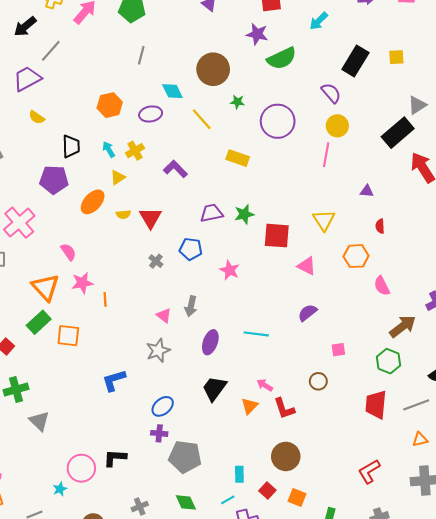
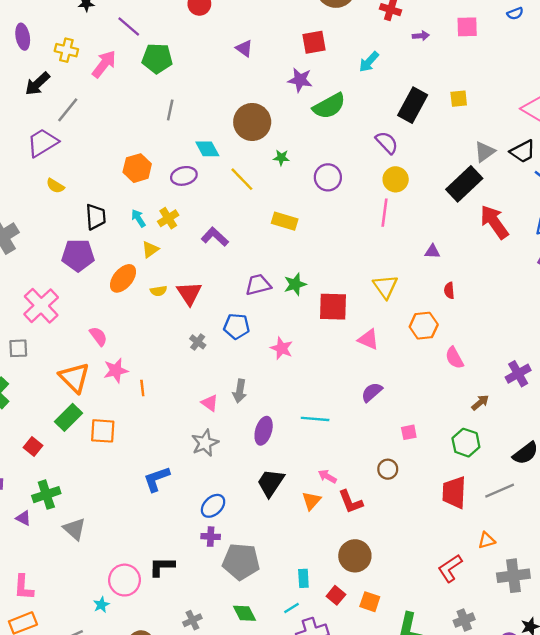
purple circle: (278, 121) -> (328, 177), size x0.7
brown arrow: (403, 326) -> (480, 403), size x0.6
orange triangle: (420, 439) -> (487, 540), moved

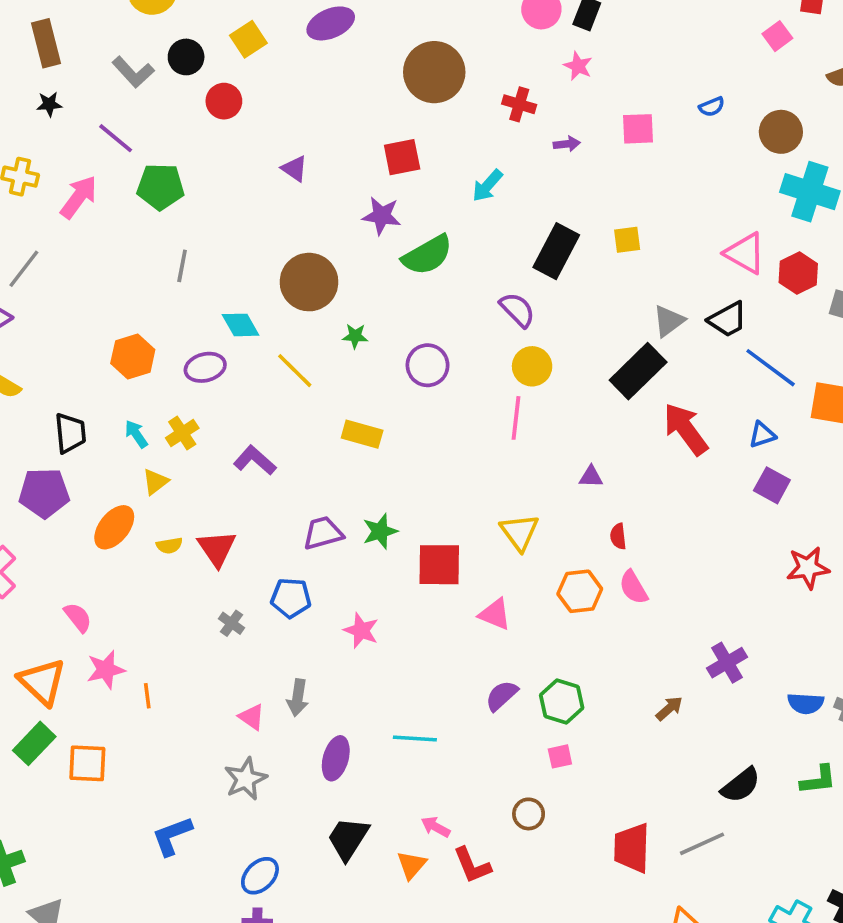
pink semicircle: (454, 358) -> (633, 587), moved
green hexagon: (466, 443) -> (562, 702), moved

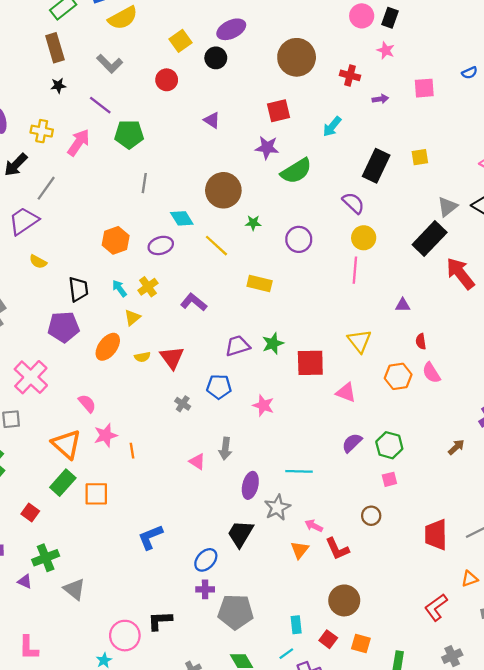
black circle: (186, 57) -> (216, 58), moved
gray star: (246, 779) -> (277, 508), moved
black trapezoid: (348, 838) -> (240, 534), moved

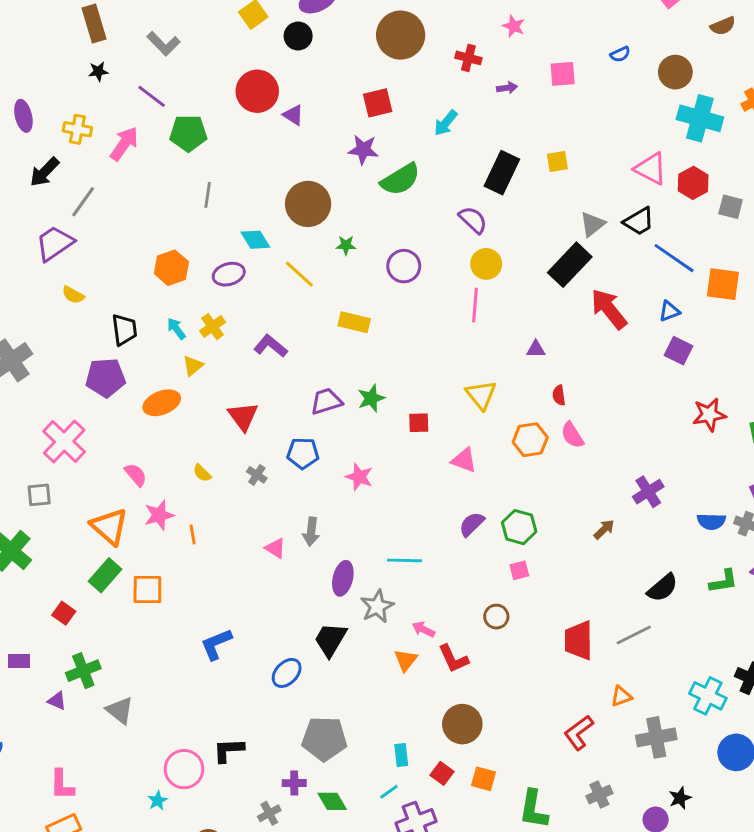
red circle: (167, 80) -> (257, 91), moved, size x1.5
orange ellipse: (108, 347) -> (162, 403), turned 32
yellow semicircle: (142, 357) -> (202, 473), moved, turned 56
red square: (310, 363) -> (419, 423), size x0.6
purple cross: (205, 589) -> (294, 783), moved

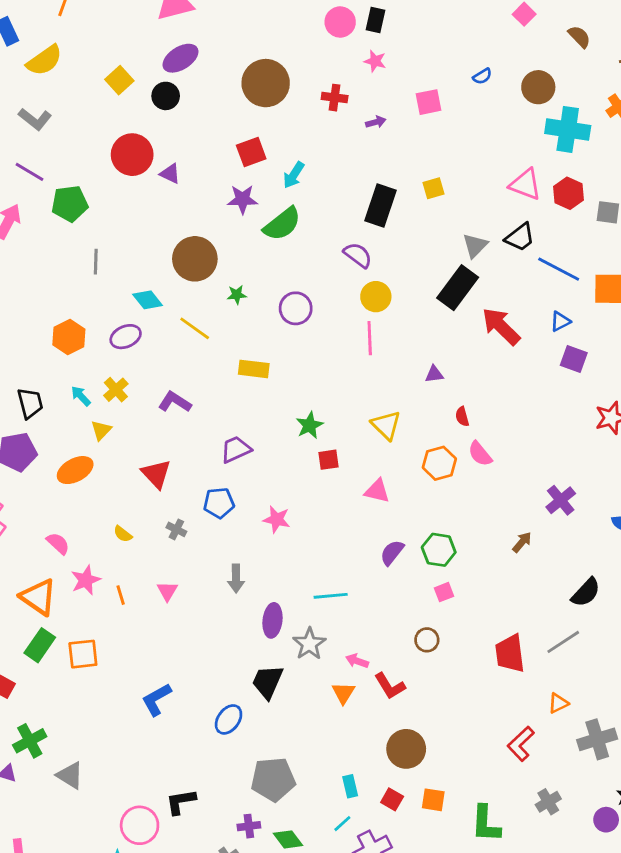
brown semicircle: (723, 26) -> (579, 37), turned -105
cyan arrow: (446, 123) -> (294, 175), moved
green star: (371, 398) -> (309, 425), moved
pink triangle: (275, 548) -> (167, 591), moved, turned 35

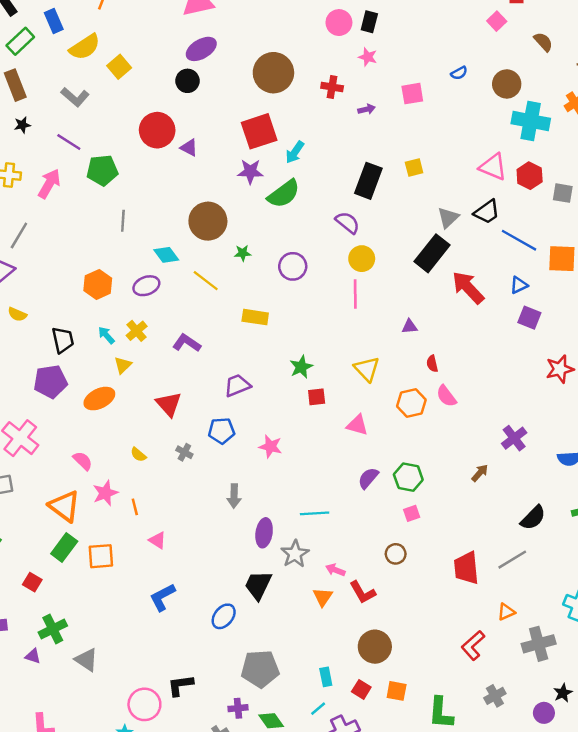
yellow square: (119, 80) -> (119, 67), moved
red square: (251, 152) -> (259, 131), size x1.4
pink triangle: (167, 591) -> (157, 540), moved, turned -30

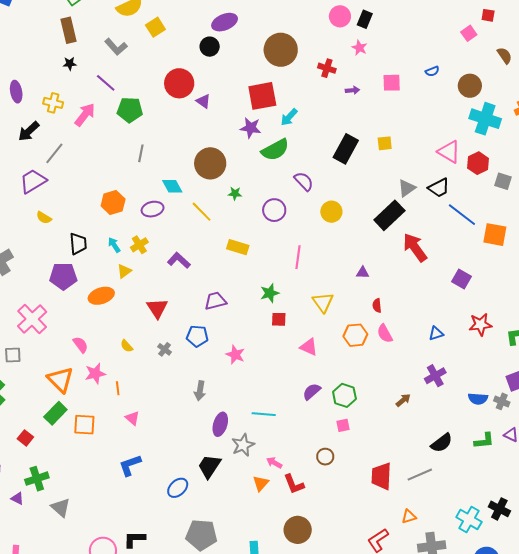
purple semicircle: (347, 223) -> (304, 181), moved
blue triangle: (519, 285) -> (436, 333), moved
pink line: (355, 294) -> (298, 257), moved

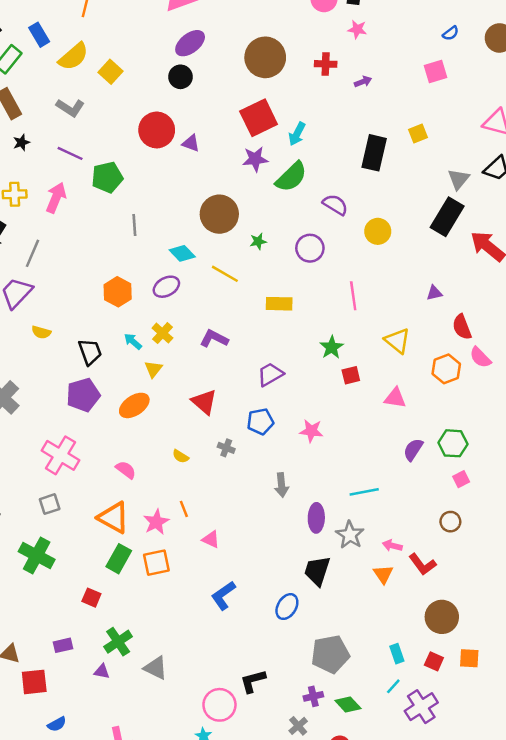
pink square: (392, 83) -> (436, 71), moved
red semicircle: (377, 305) -> (462, 327), size x1.5
pink star: (95, 374) -> (156, 522), moved

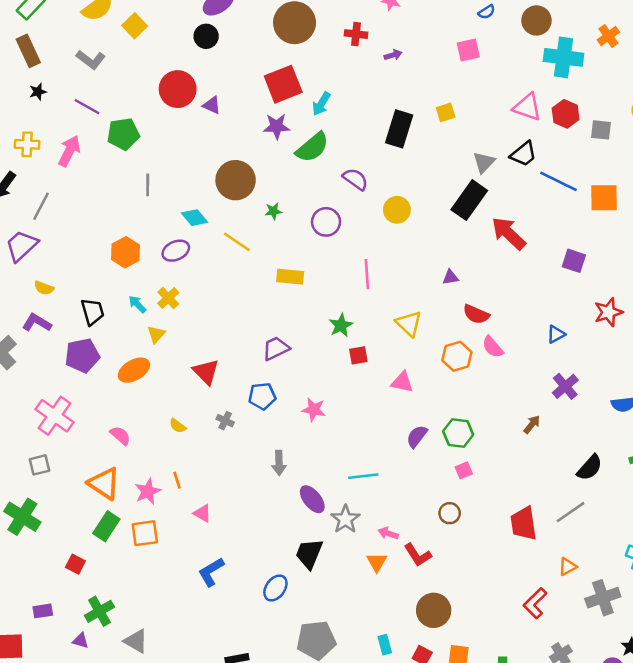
red semicircle: (462, 327) -> (476, 314), turned -50
purple L-shape: (214, 339) -> (37, 323), moved
purple ellipse: (316, 518) -> (312, 499), turned -44

